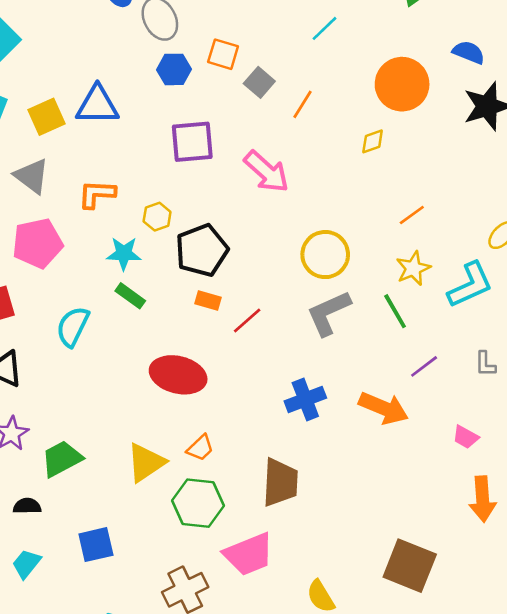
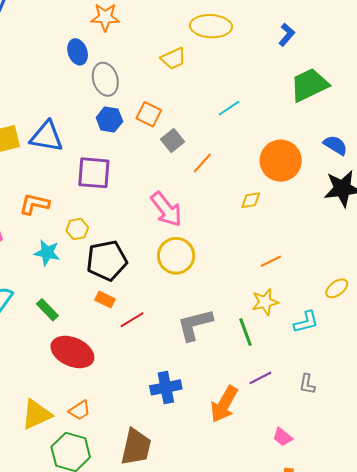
purple square: (192, 142) -> (94, 173), moved
yellow circle: (325, 255) -> (176, 256), moved
cyan L-shape: (470, 285) -> (306, 322), size x0.7
green rectangle: (130, 296) -> (47, 310), moved
orange arrow: (384, 408) -> (224, 404), turned 87

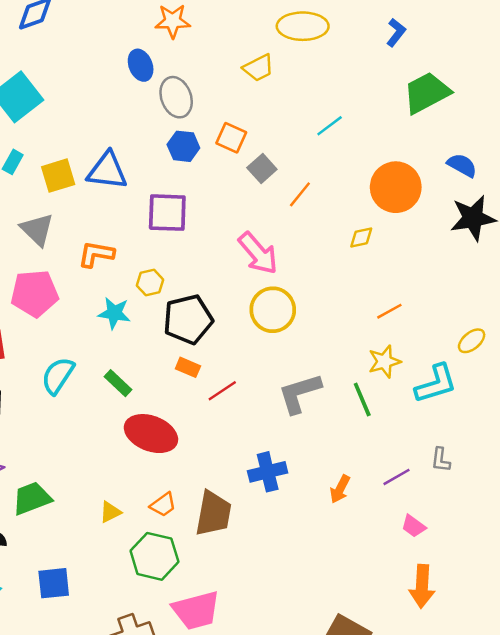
cyan L-shape: (306, 322) -> (436, 384), size x1.4
purple line: (260, 378) -> (396, 477), moved
orange arrow: (224, 404) -> (340, 489), size x0.6
yellow triangle: (36, 414) -> (110, 512), size x0.6
brown trapezoid: (136, 447) -> (213, 513), moved

